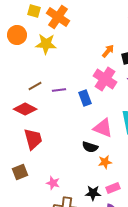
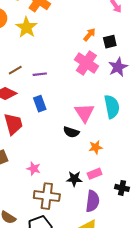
yellow star: (46, 44) -> (27, 27), turned 30
blue rectangle: (85, 98) -> (40, 104), moved
pink triangle: (103, 128) -> (84, 113), turned 35
orange star: (105, 162) -> (96, 147), moved

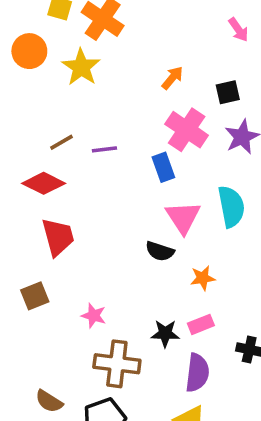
orange arrow: (90, 35) -> (172, 78), moved
blue rectangle: (40, 104) -> (163, 167), moved

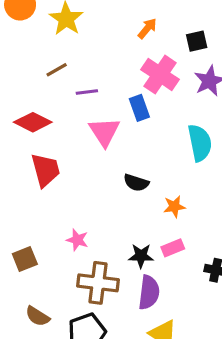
brown line: (62, 142) -> (57, 70), moved
pink triangle: (183, 217) -> (104, 132), moved
brown square: (35, 296) -> (25, 259), moved
purple semicircle: (197, 373) -> (149, 292), moved

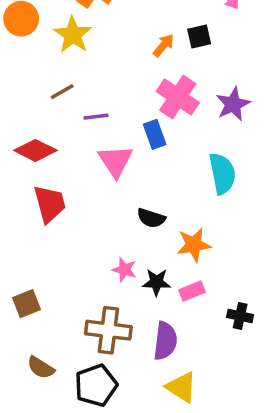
black square: (197, 41) -> (199, 37), moved
orange star: (174, 207) -> (194, 245), size x1.4
pink star: (77, 240) -> (124, 270), moved
black star: (141, 256) -> (156, 282), moved

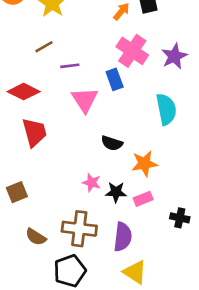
brown square: (26, 304) -> (17, 192), moved
brown semicircle: (41, 368) -> (36, 237), moved

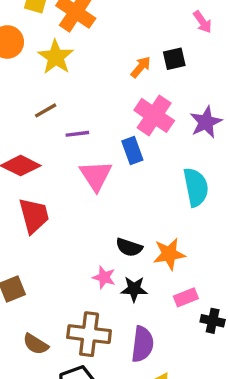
black semicircle: (112, 143) -> (129, 247), moved
pink rectangle: (143, 199) -> (186, 297), moved

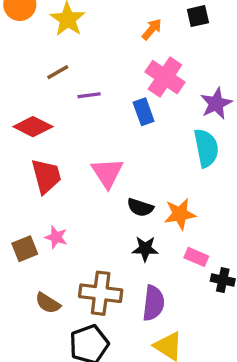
black square: (174, 59) -> (198, 16), moved
purple star: (206, 122) -> (216, 103), moved
pink triangle: (96, 176) -> (107, 173), moved
pink star: (104, 277) -> (56, 237), moved
pink rectangle: (186, 297) -> (196, 257), turned 45

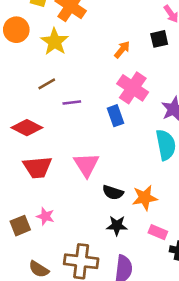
red trapezoid: (46, 176) -> (37, 167), turned 100

